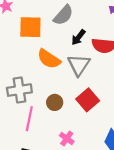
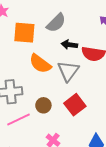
black arrow: (78, 37) -> (69, 45), turned 56
pink line: (29, 119) -> (19, 119), turned 50

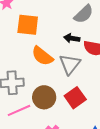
gray semicircle: (56, 23) -> (84, 14), moved
brown circle: (43, 105) -> (44, 97), size x1.5

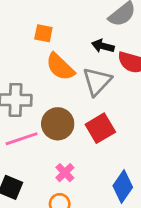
orange square: (28, 25) -> (43, 33), moved, size x0.6

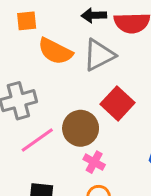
gray triangle: (97, 81) -> (99, 55), turned 36
brown circle: (58, 124) -> (81, 128), moved

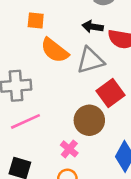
red square: (118, 103) -> (111, 93), moved
brown circle: (81, 128) -> (89, 120), moved

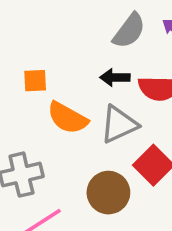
brown circle: (89, 120) -> (108, 193), moved

